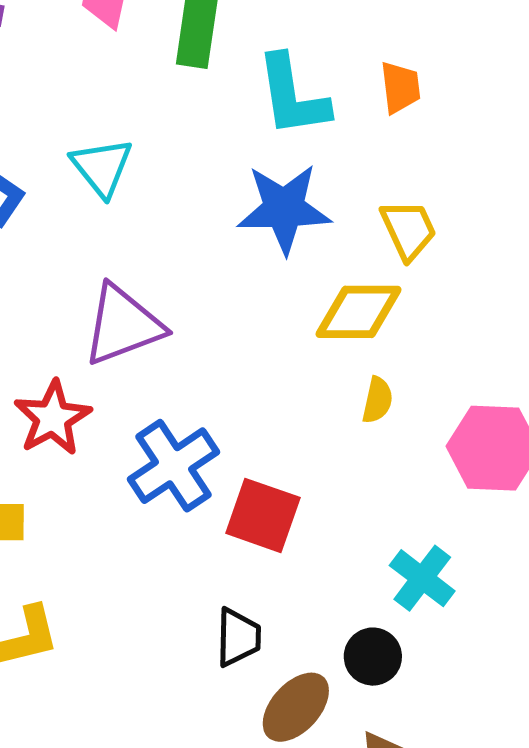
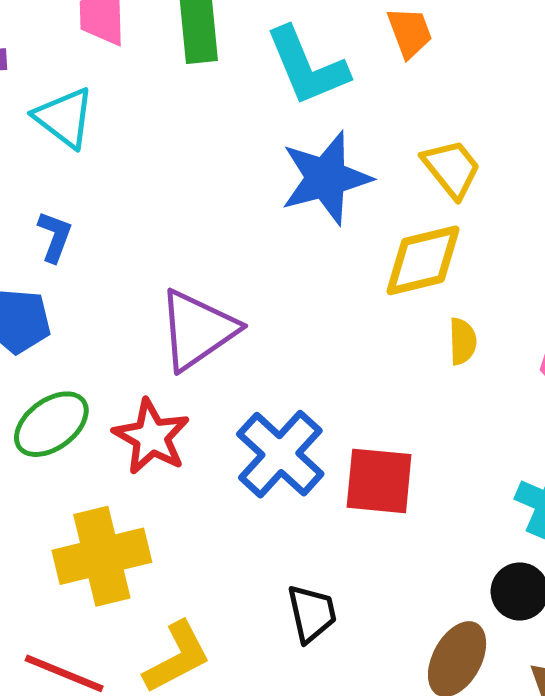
cyan triangle: (102, 167) -> (64, 118), moved
black trapezoid: (238, 637) -> (312, 614), moved

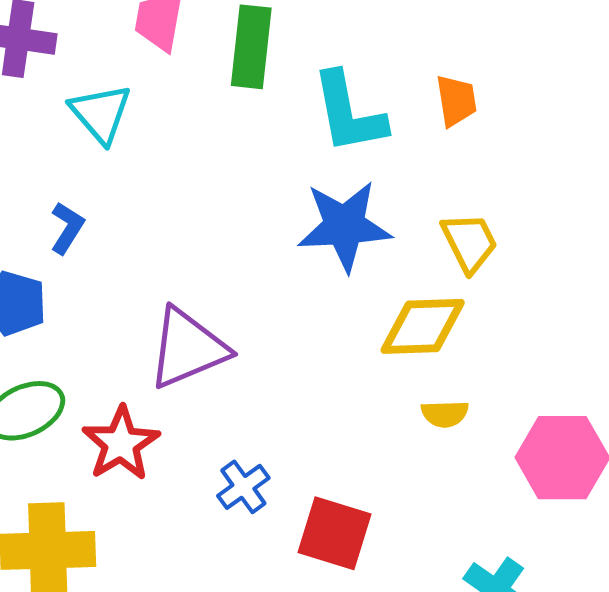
yellow semicircle: (463, 341) -> (445, 414), turned 78
blue cross: (280, 454) -> (243, 487), size x0.6

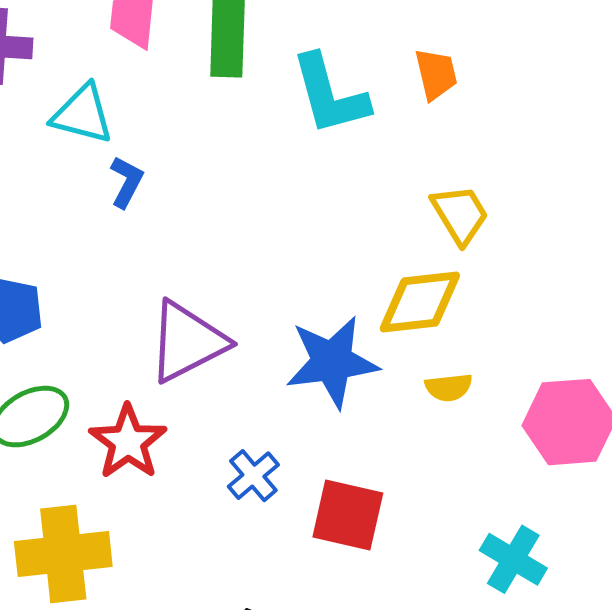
cyan triangle: (101, 113) -> (82, 114), turned -30
blue star: (344, 226) -> (332, 362), moved
blue L-shape: (67, 228) -> (126, 182), moved

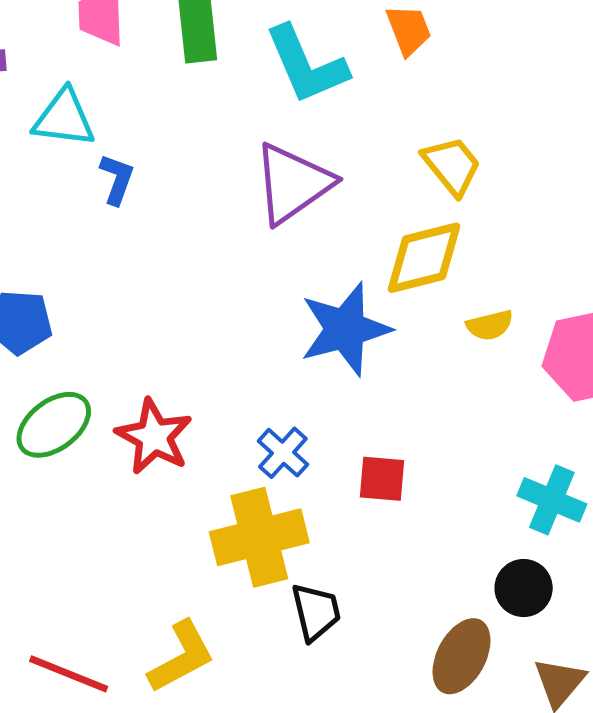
purple triangle: (187, 342) -> (293, 183), moved
yellow semicircle: (449, 387) -> (490, 325), moved
red square: (348, 515) -> (382, 479), size x0.7
yellow cross: (63, 554) -> (259, 537), moved

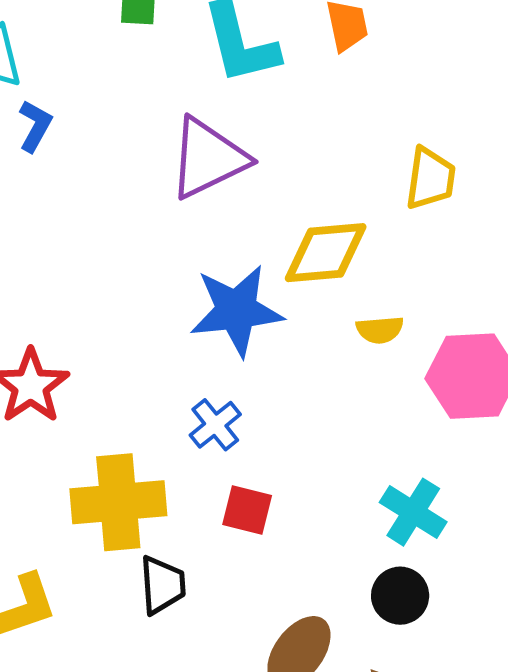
yellow trapezoid: (452, 166) -> (430, 178), moved, turned 38
blue cross: (283, 453) -> (215, 425), moved
red square: (382, 479) -> (247, 510), moved
black circle: (524, 588) -> (400, 596), moved

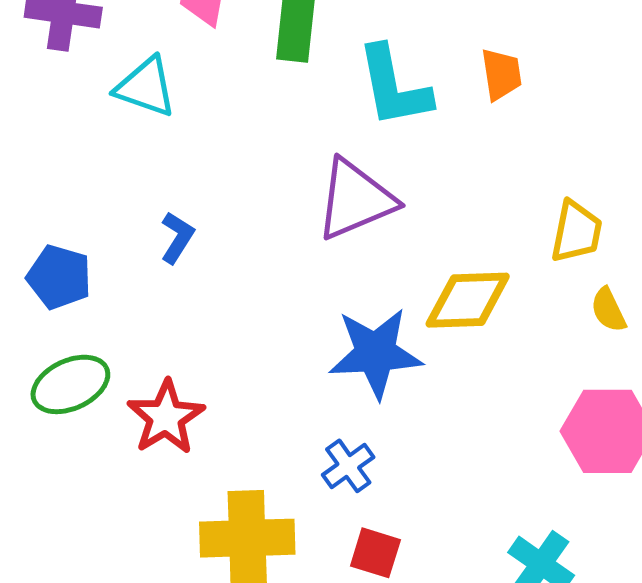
blue L-shape: (35, 126) -> (177, 238), moved
yellow semicircle: (380, 330) -> (608, 310), moved, turned 66

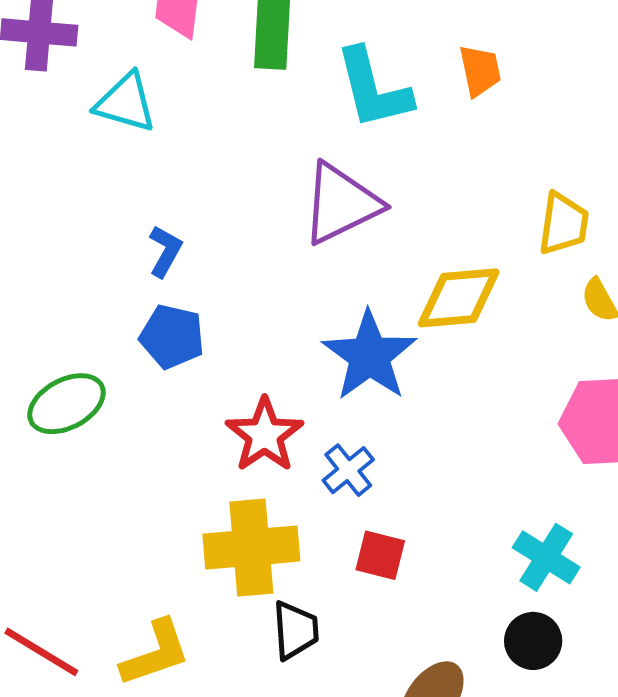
blue pentagon: (59, 277) -> (172, 336), moved
blue star: (376, 353) -> (369, 356), turned -30
red star: (166, 417) -> (264, 435), moved

